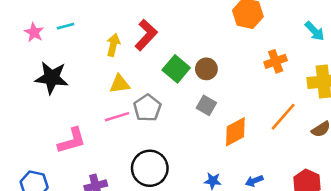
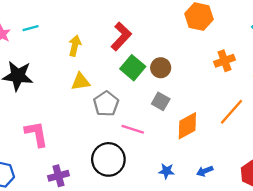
red L-shape: (146, 35) -> (121, 36), moved
pink line: (117, 117) -> (133, 129), moved, turned 35
pink L-shape: (72, 141) -> (36, 134), turned -84

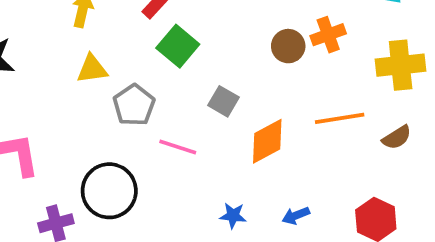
brown circle: (161, 68) -> (288, 46), moved
orange line: (232, 112) -> (340, 118), turned 40
black circle: (108, 159) -> (109, 191), moved

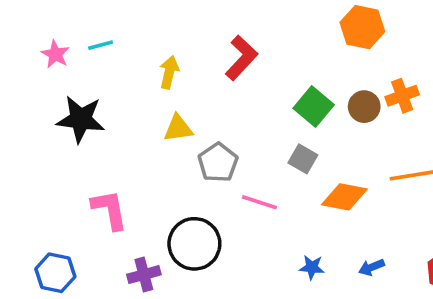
green square: (178, 46) -> (314, 107), moved
orange diamond: (267, 141) -> (344, 197), turned 39

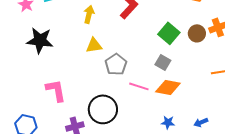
orange diamond: (344, 197) -> (168, 87), moved

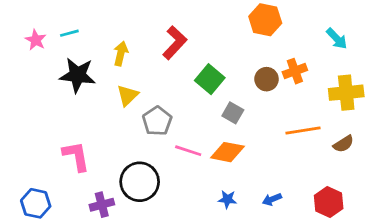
green square: (169, 33) -> (210, 79), moved
black star: (40, 40) -> (78, 75), moved
yellow triangle: (94, 45) -> (127, 95), turned -36
gray square: (163, 62) -> (233, 113), moved

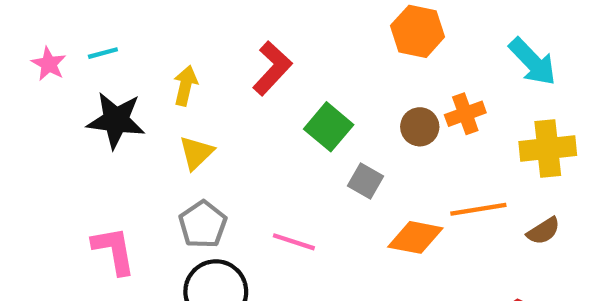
cyan arrow: (337, 39) -> (533, 62), size x1.4
gray pentagon: (157, 121) -> (203, 224), moved
orange diamond: (227, 152) -> (415, 237), moved

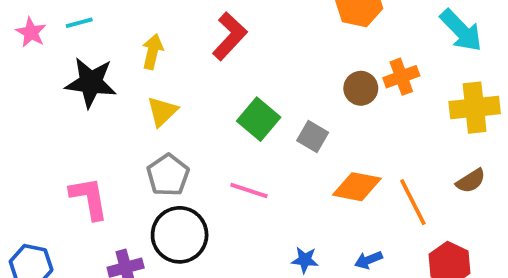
green square: (329, 127) -> (259, 119), moved
orange line: (478, 209) -> (413, 202), moved, turned 72

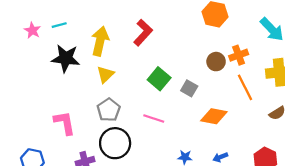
yellow arrow: (153, 52) -> (100, 41), size x1.5
orange line: (413, 202) -> (245, 87), moved

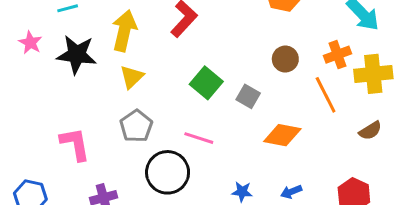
pink star: (32, 30) -> (30, 43), moved
orange cross: (239, 55) -> (338, 55), moved
black circle: (115, 143) -> (168, 172), moved

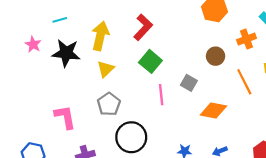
orange cross: (338, 55) -> (246, 39), moved
green square: (206, 83) -> (150, 61), moved
pink line: (199, 138) -> (161, 95), moved, turned 66

